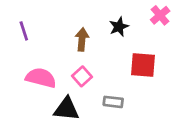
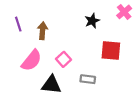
brown arrow: (82, 39) -> (43, 31), moved
pink semicircle: (41, 78) -> (32, 60), turned 115

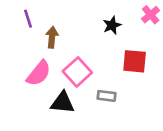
purple line: (18, 24) -> (28, 19), moved
pink square: (64, 59) -> (77, 72), size x1.5

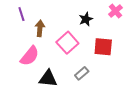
pink square: (77, 72) -> (67, 43), moved
gray rectangle: (107, 96) -> (82, 73), turned -48

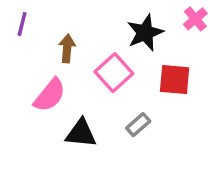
purple line: (21, 14) -> (22, 24), moved, turned 32
black star: (86, 19) -> (145, 33), size x1.5

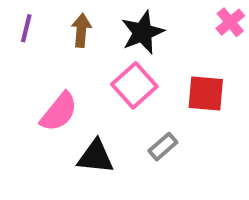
black star: (145, 33) -> (143, 32), moved
brown arrow: (67, 48) -> (81, 30), moved

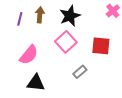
purple line: (26, 28) -> (20, 19), moved
black triangle: (96, 157) -> (36, 83), moved

